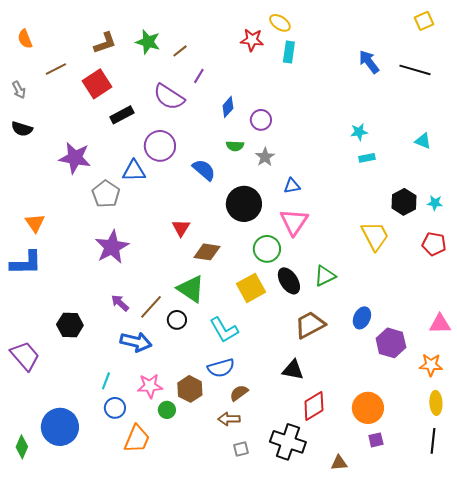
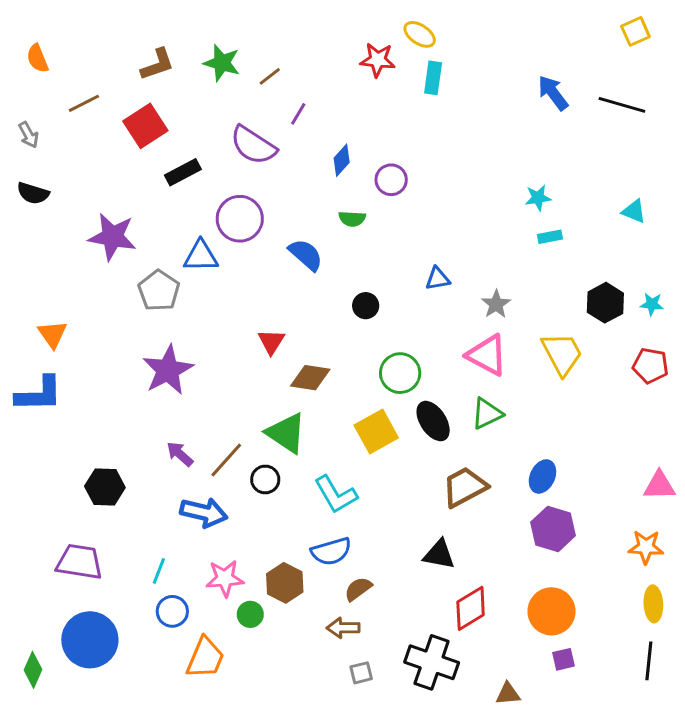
gray star: (265, 157) -> (496, 304), moved
black circle: (244, 204) -> (366, 306), size x0.5
pink triangle: (294, 222) -> (487, 355), moved, turned -36
purple hexagon: (391, 343) -> (553, 529), moved
purple trapezoid: (25, 356) -> (79, 562), moved, turned -40

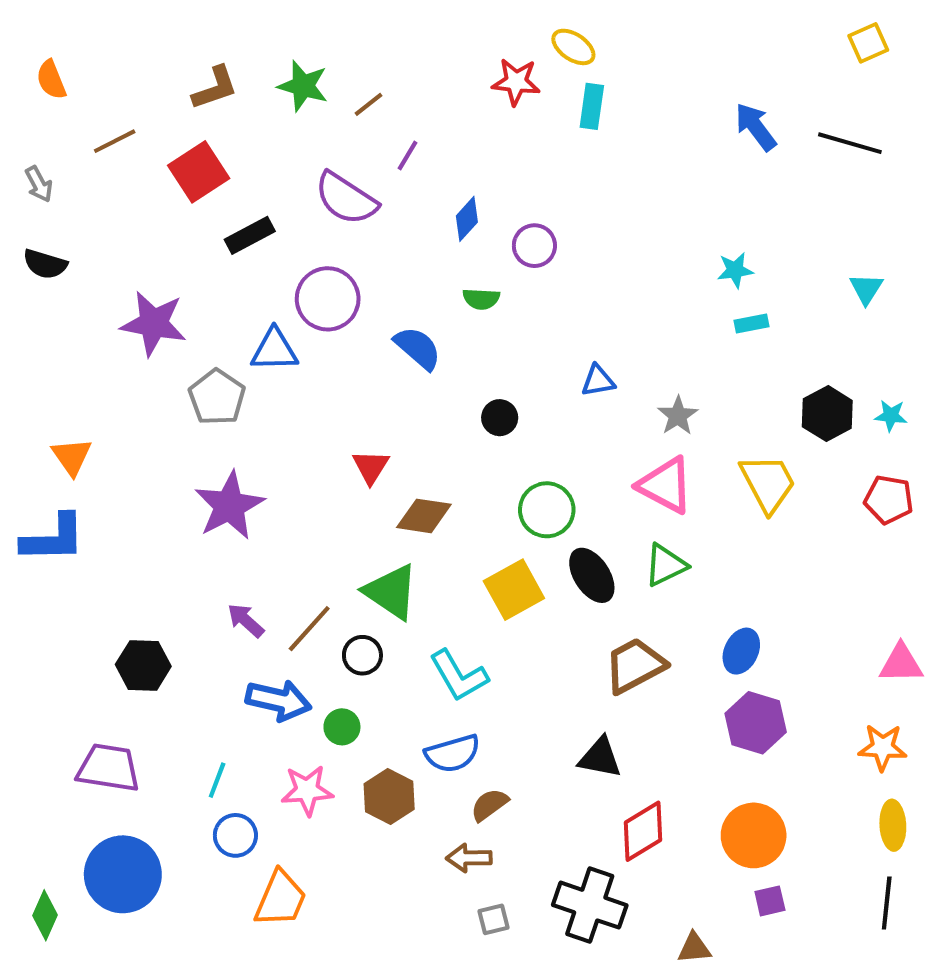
cyan triangle: (634, 211) -> (866, 289), turned 40
green circle: (250, 614) -> (342, 727), moved

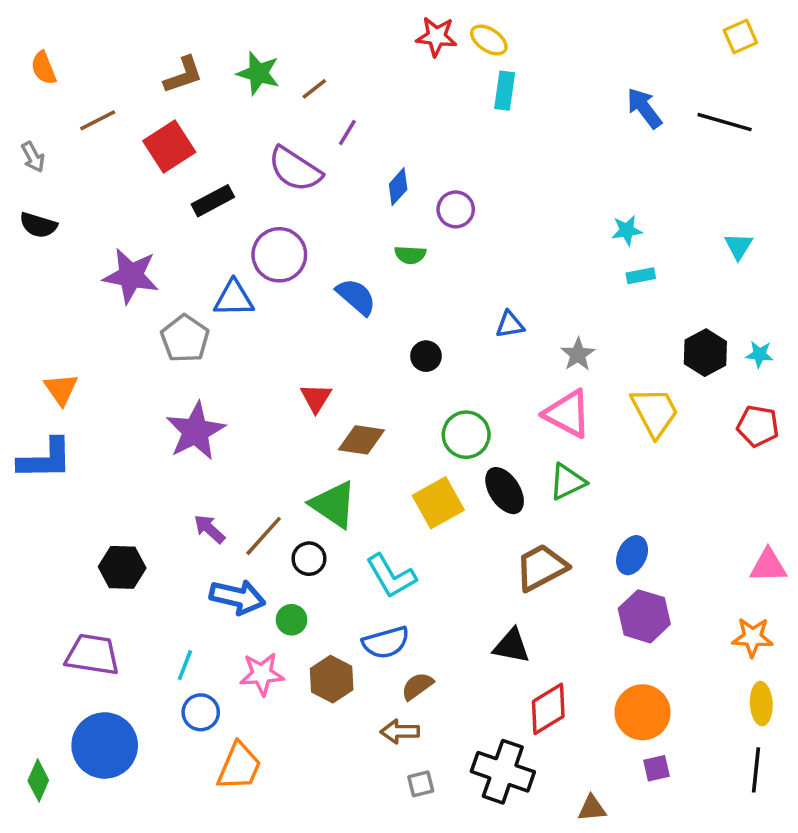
red star: (516, 82) -> (436, 37), moved

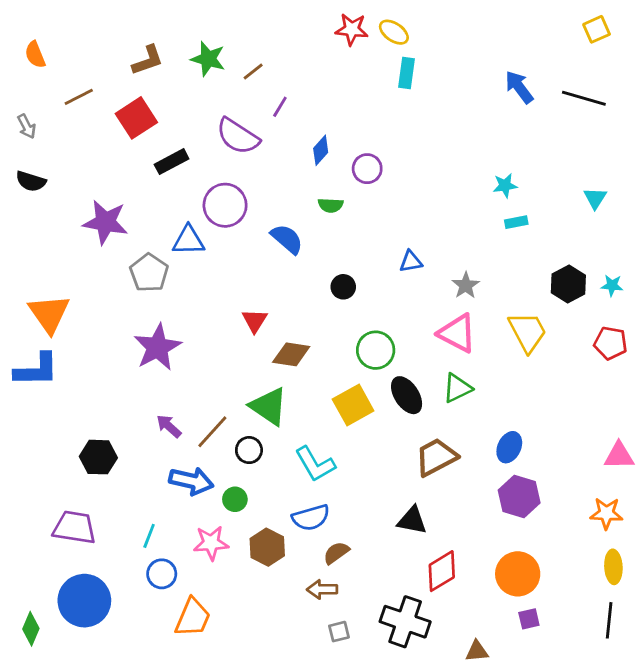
orange triangle: (61, 389) -> (49, 314), size x1.5

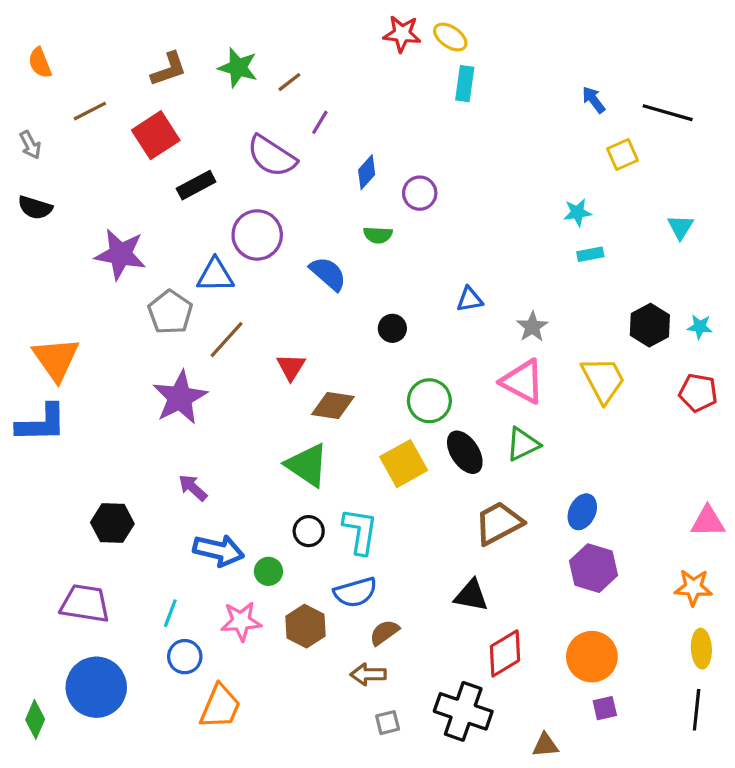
yellow square: (597, 29) -> (623, 154), moved
blue arrow: (519, 87) -> (594, 100), size x0.7
brown line: (212, 432) -> (227, 340), moved
black circle: (249, 450) -> (309, 531), moved
cyan L-shape: (315, 464) -> (360, 531), turned -141

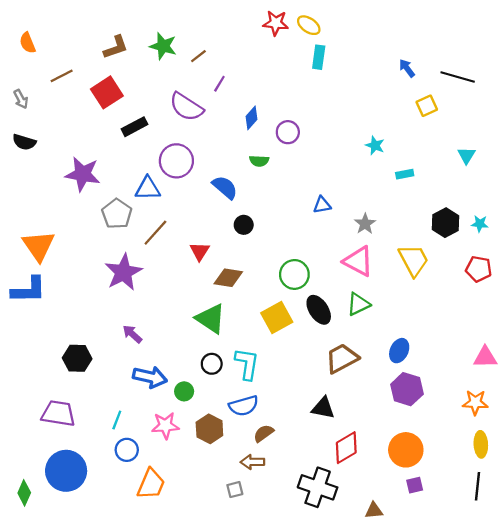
cyan star: (577, 212) -> (375, 145), moved, turned 30
black circle: (392, 328) -> (244, 225), moved
gray square: (388, 723) -> (235, 490), moved

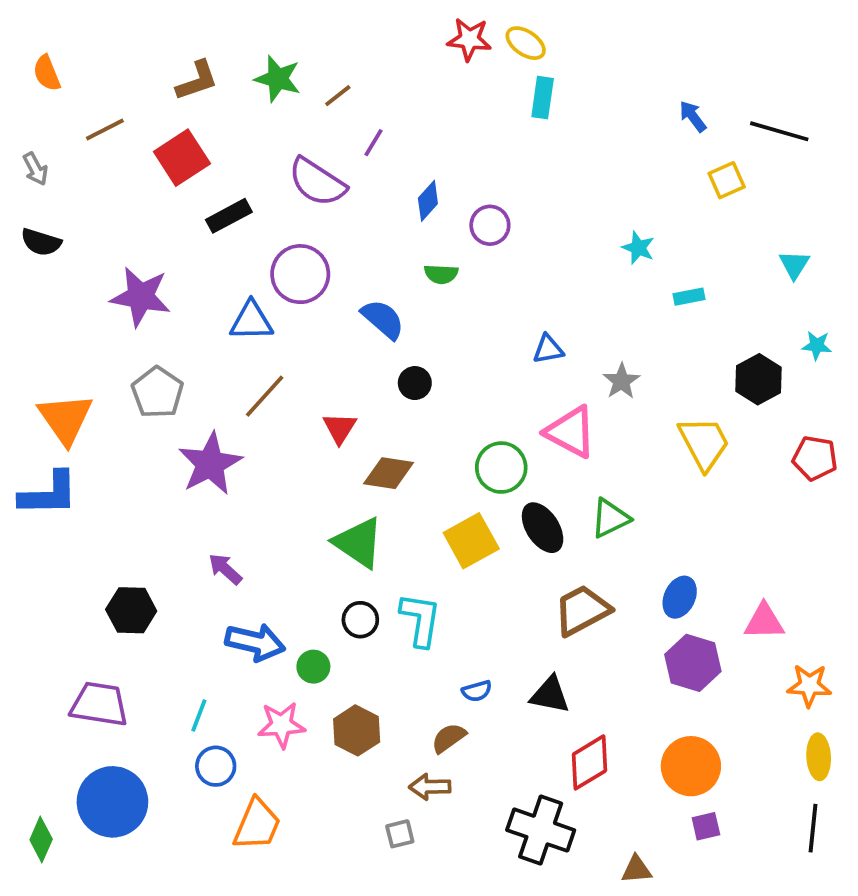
gray pentagon: (117, 214) -> (158, 392), moved
cyan star: (480, 224) -> (817, 345), moved
pink triangle: (358, 261) -> (571, 432), moved
pink triangle: (485, 357) -> (764, 622), moved
blue semicircle: (244, 406) -> (477, 691), moved, size x0.6

